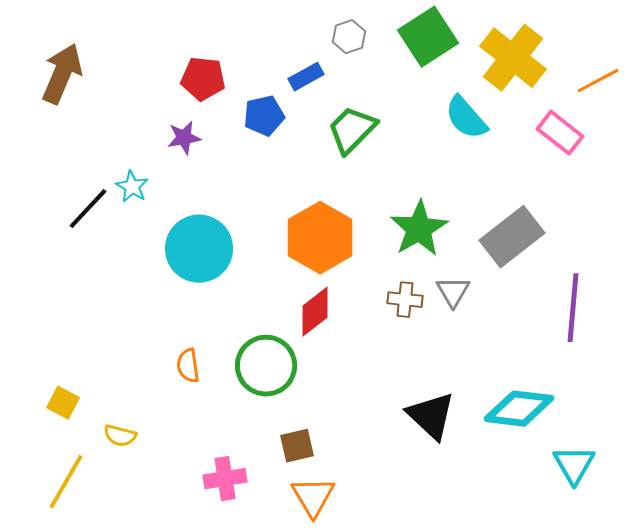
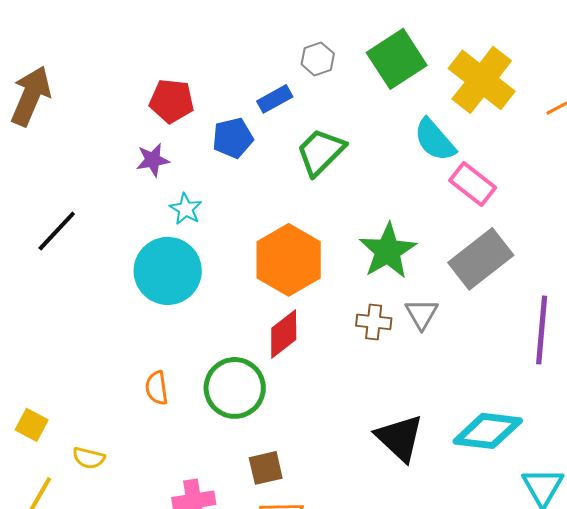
pink rectangle: (560, 133) -> (473, 184), moved
cyan star: (132, 187) -> (186, 209), moved

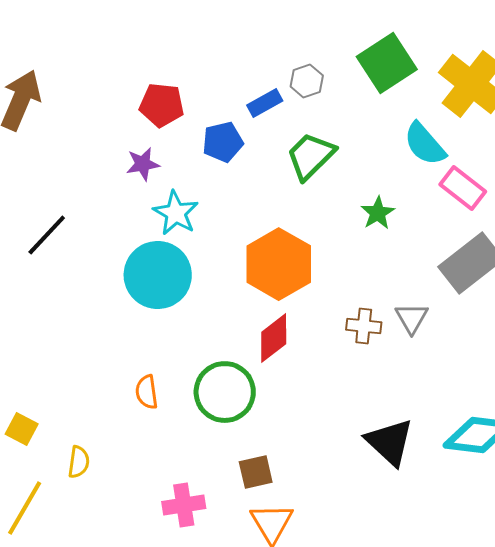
gray hexagon: (318, 59) -> (307, 81), moved
cyan star: (186, 209) -> (176, 213), size x1.4
green star: (388, 251) -> (378, 213), moved, size x0.6
yellow semicircle: (89, 458) -> (79, 462), turned -96

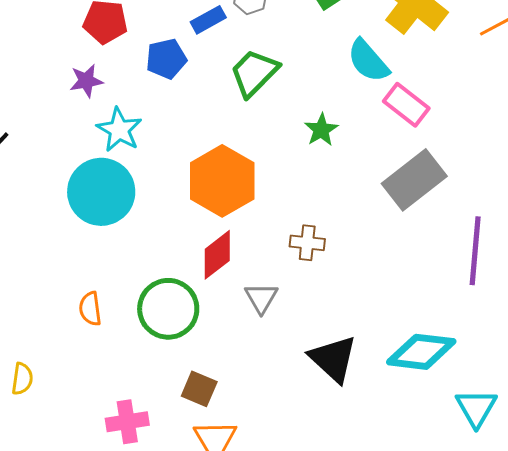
gray triangle: (412, 318) -> (261, 298), moved
brown square: (256, 472) -> (199, 389), turned 36

